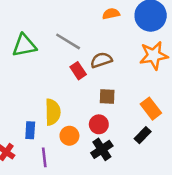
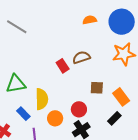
gray line: (68, 41) -> (17, 27), moved
green triangle: (24, 45) -> (16, 84), moved
brown square: (107, 96) -> (97, 88), moved
blue rectangle: (30, 130) -> (23, 114), turned -48

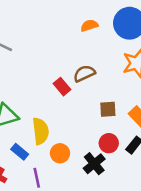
red circle: (79, 109) -> (109, 143), moved

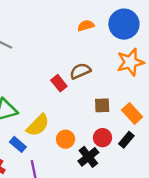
yellow semicircle: (41, 131) -> (38, 125), turned 50
orange circle: (60, 153) -> (66, 139), moved

